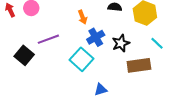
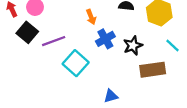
black square: (24, 55) -> (27, 32), moved
cyan square: (82, 59) -> (76, 63), moved

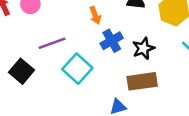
black square: (27, 32) -> (21, 71), moved
brown rectangle: (153, 70) -> (142, 81), moved

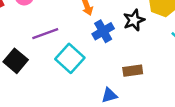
black star: (143, 48) -> (134, 20), moved
brown rectangle: (142, 81) -> (133, 71), size x0.7

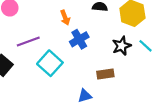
black star: (134, 20) -> (122, 46), moved

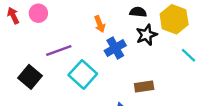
black star: (122, 46) -> (146, 35), moved

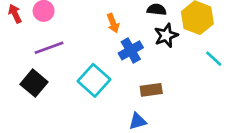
purple line: (59, 50) -> (49, 48), moved
brown rectangle: (144, 86) -> (151, 90), moved

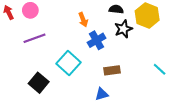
cyan line: (214, 59) -> (160, 69), moved
black square: (34, 83) -> (39, 83), moved

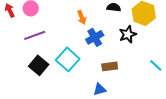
black star: (123, 29) -> (128, 34), moved
black square: (39, 83) -> (39, 65), moved

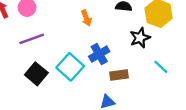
blue cross: (95, 37) -> (99, 54), moved
cyan line: (156, 65) -> (161, 67), moved

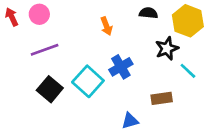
cyan line: (161, 67) -> (188, 71), moved
brown rectangle: (119, 75) -> (162, 98), moved

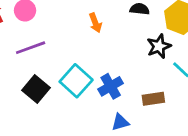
blue cross: (121, 67) -> (111, 86), moved

